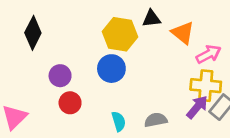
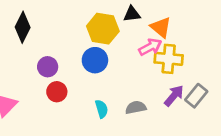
pink arrow: (209, 54) -> (150, 47), moved
yellow cross: (206, 86) -> (169, 59), moved

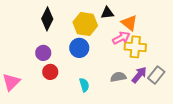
black diamond: (23, 27) -> (47, 19), moved
gray semicircle: (136, 108) -> (118, 77), moved

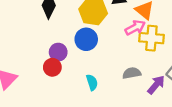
purple circle: (43, 53) -> (58, 52), moved
purple arrow: (139, 75) -> (156, 85), moved

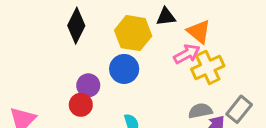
yellow cross: (151, 38) -> (208, 67), turned -30
gray semicircle: (132, 73) -> (200, 111), moved

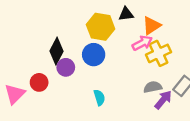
black diamond: (76, 26) -> (56, 51), moved
orange triangle: (199, 32) -> (152, 26), turned 48
red circle: (81, 105) -> (39, 82), moved

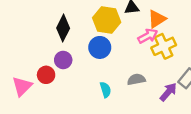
black diamond: (56, 51) -> (63, 28), moved
purple circle: (66, 67) -> (63, 60), moved
gray semicircle: (153, 87) -> (136, 79), moved

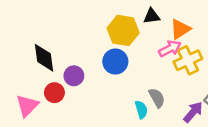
black diamond: (63, 28) -> (44, 58), moved, turned -35
gray semicircle: (136, 79) -> (157, 98), turned 72
cyan semicircle: (105, 90) -> (141, 109), moved

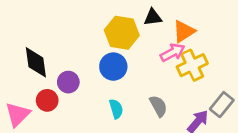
cyan semicircle: (141, 109) -> (116, 109), moved

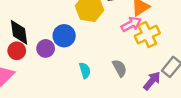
blue circle: (113, 67) -> (64, 36), moved
red circle: (47, 100) -> (17, 51), moved

